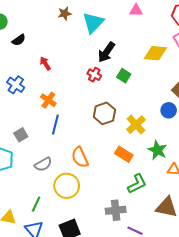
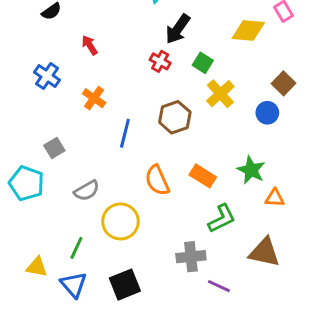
blue line: (55, 125) -> (125, 133), moved
yellow cross: (136, 125) -> (220, 94), moved
orange semicircle: (80, 157) -> (157, 180), moved

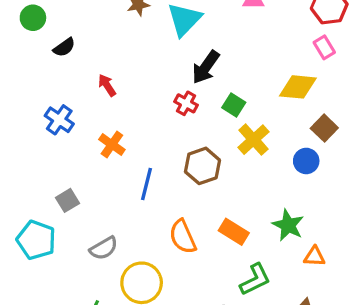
yellow diamond: (248, 31) -> (298, 87), moved

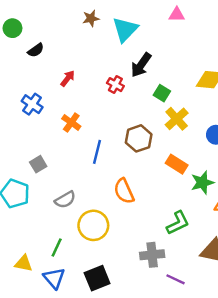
red arrow: (107, 85) -> (68, 78), turned 70
red cross: (186, 103) -> (115, 85), moved
green star: (288, 225) -> (202, 183), turned 30
orange rectangle: (234, 232) -> (177, 164), moved

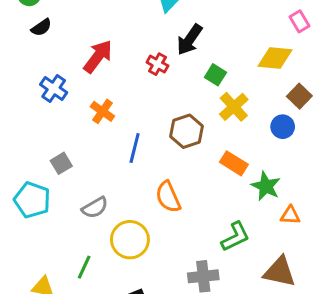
black semicircle: (36, 50) -> (41, 27), moved
red arrow: (68, 78) -> (98, 56), size x1.6
green star: (202, 183) -> (266, 186), turned -30

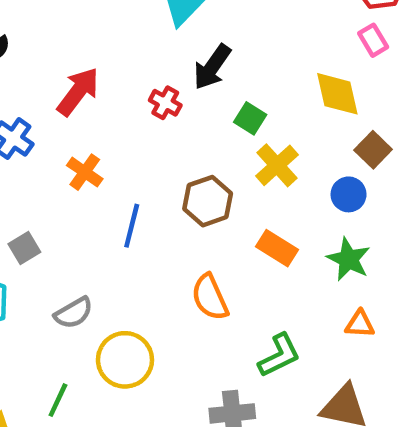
yellow diamond: (275, 58) -> (337, 94), turned 72
green star: (266, 186) -> (349, 259), moved
orange semicircle: (168, 197) -> (210, 297), moved

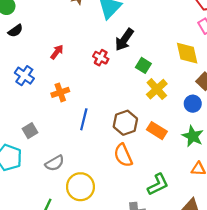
red arrow: (78, 92) -> (57, 52), size x0.6
orange cross: (85, 172) -> (60, 92), turned 36
brown hexagon: (208, 201) -> (125, 123), moved

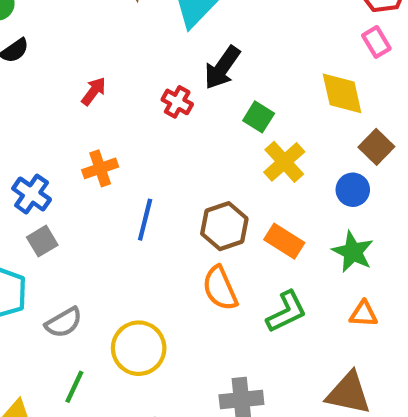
blue cross: (24, 76) -> (32, 194), moved
gray semicircle: (55, 163) -> (64, 322), moved
green L-shape: (158, 184) -> (286, 312), moved

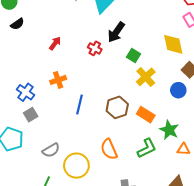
green star: (353, 252) -> (169, 130), moved
orange semicircle: (220, 288) -> (109, 149), moved
gray semicircle: (64, 322) -> (51, 150), moved

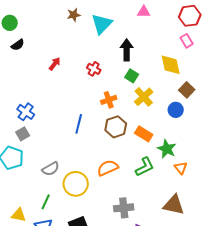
black arrow: (116, 32) -> (127, 50), moved, turned 145
orange cross: (58, 80) -> (109, 100), moved
gray square: (31, 115) -> (23, 134), moved
orange semicircle: (109, 149) -> (108, 168), turned 90
orange triangle: (183, 149) -> (181, 168), turned 48

